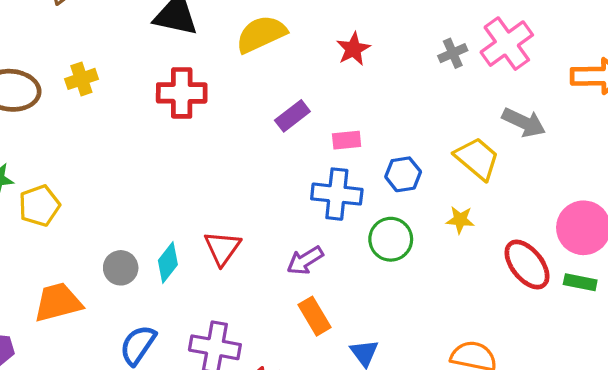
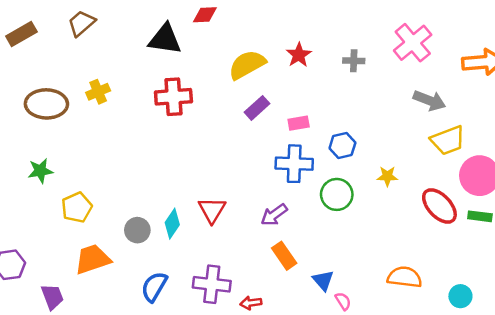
yellow semicircle: (261, 34) -> (247, 65), moved
gray cross: (453, 53) -> (354, 61), moved, turned 30
yellow trapezoid: (477, 158) -> (448, 140), moved, turned 123
yellow pentagon: (39, 206) -> (77, 207), moved

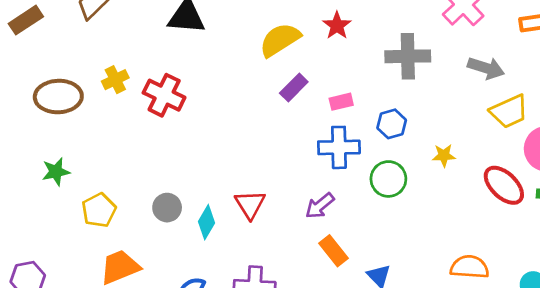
gray cross: (354, 61) -> (408, 56), moved, size x1.8
red cross: (173, 97) -> (164, 95), moved, turned 33
gray circle: (137, 230) -> (167, 208), moved

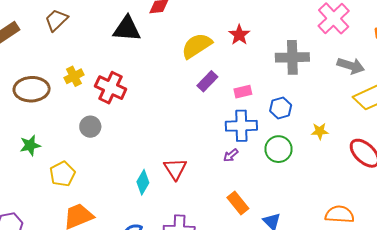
purple arrow: (320, 206) -> (231, 155), moved, size x0.7
gray circle: (167, 208) -> (90, 127), moved

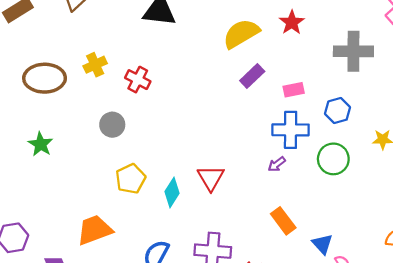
red cross: (111, 88) -> (138, 80), size x0.7
green star: (30, 145) -> (40, 144), turned -30
yellow pentagon: (62, 174) -> (131, 179), moved

